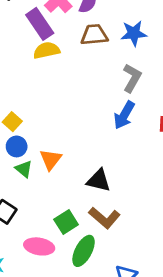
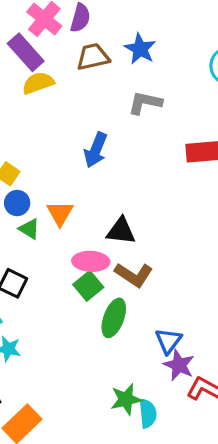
blue star: (134, 33) -> (140, 49), turned -30
gray L-shape: (132, 78) -> (145, 103), turned -100
blue arrow: (124, 115) -> (96, 150), moved
pink ellipse: (39, 246) -> (91, 261), moved

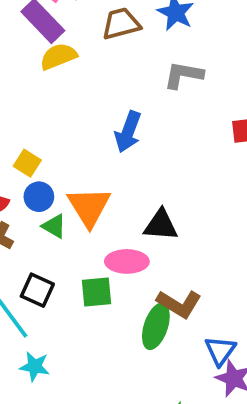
orange triangle: (60, 213) -> (89, 207), size x1.4
brown L-shape: (134, 275) -> (179, 304), moved
green square: (88, 286) -> (96, 292), moved, turned 36

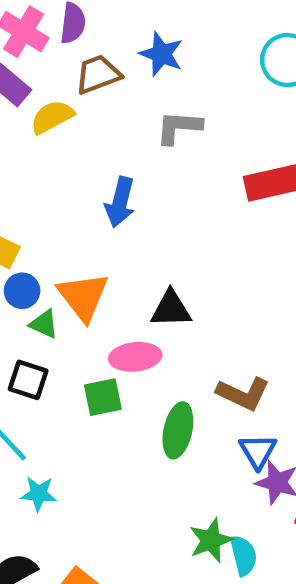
yellow semicircle: (58, 56) -> (52, 117), moved
black square: (37, 290) -> (28, 380), moved
brown L-shape: (179, 304) -> (243, 394), moved

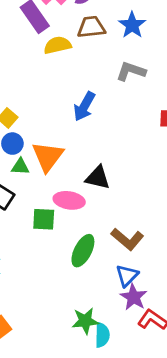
green triangle: (44, 324) -> (20, 167), turned -36

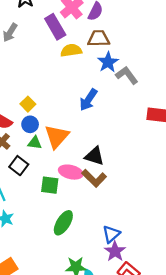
blue star: (132, 25) -> (108, 62), moved
gray L-shape: (131, 71) -> (127, 75), turned 30
brown L-shape: (127, 239) -> (94, 178), moved
green ellipse: (83, 251) -> (63, 223), moved

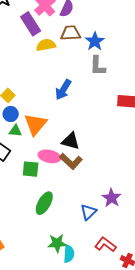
blue star: (108, 62) -> (95, 41), moved
gray L-shape: (127, 75) -> (98, 66), turned -140
purple star: (115, 251) -> (112, 198), moved

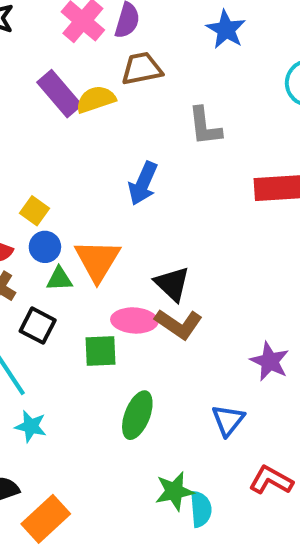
purple rectangle: (31, 24) -> (59, 94), moved
blue star: (95, 41) -> (226, 29), moved
black triangle: (71, 141) -> (172, 284), turned 36
purple star: (112, 198) -> (270, 361), moved

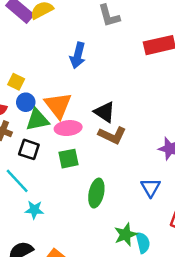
green triangle: (59, 279) -> (37, 120), size x1.5
pink ellipse: (134, 320) -> (68, 128), moved

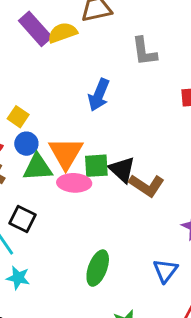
brown L-shape: (112, 135) -> (147, 185), moved
black square: (29, 149) -> (23, 219), moved
green square: (68, 159) -> (96, 166), moved

